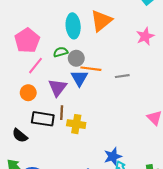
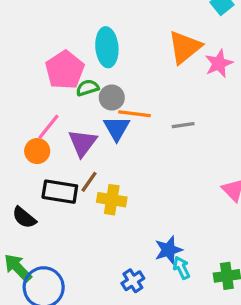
orange triangle: (101, 21) -> (185, 47), moved
pink pentagon: (27, 41) -> (65, 70), moved
pink line: (36, 66) -> (49, 127), moved
brown line: (62, 113) -> (89, 182), turned 32

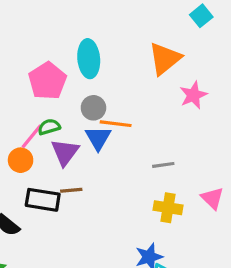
pink star: (219, 63) -> (193, 95), moved
green semicircle: (87, 88) -> (49, 127), moved
gray line: (183, 125) -> (163, 165), moved
brown line: (89, 182) -> (71, 190), turned 50
yellow cross: (112, 200) -> (168, 208), moved

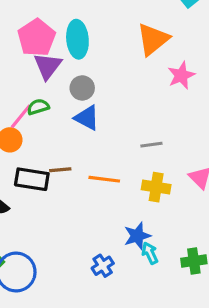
pink pentagon: (47, 81) -> (37, 38), moved
orange line: (116, 124) -> (104, 179), moved
blue triangle: (98, 138) -> (87, 118), turned -32
purple triangle: (65, 152) -> (48, 66), moved

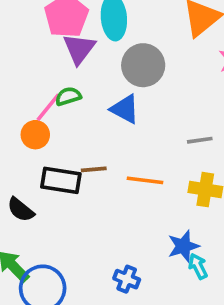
gray circle: (82, 88) -> (143, 65), moved, size x1.5
blue cross: (103, 266) -> (127, 279), moved, turned -35

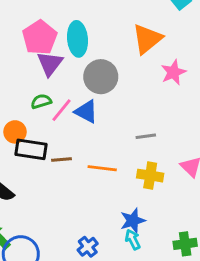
pink line: (48, 107) -> (62, 110), moved
black rectangle: (61, 180) -> (31, 149), moved
cyan arrow: (198, 266) -> (133, 239), moved
blue cross: (127, 279) -> (88, 247), turned 30

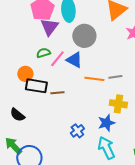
orange line: (102, 168) -> (94, 79), moved
blue star: (133, 221) -> (106, 123), moved
cyan arrow: (133, 239) -> (106, 148), size x1.6
blue cross: (88, 247) -> (77, 131), moved

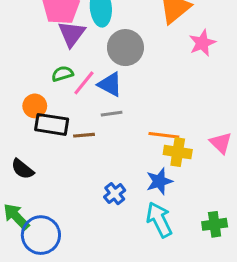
gray line: (115, 77) -> (112, 114), moved
orange line: (94, 79) -> (164, 135), moved

